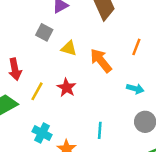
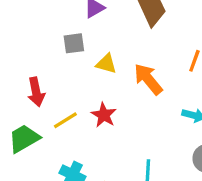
gray square: (44, 32) -> (74, 43), turned -35
yellow line: (37, 91) -> (65, 120), turned 30

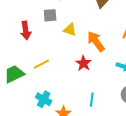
red arrow: (36, 92) -> (26, 31), moved
red star: (104, 115) -> (83, 63), moved

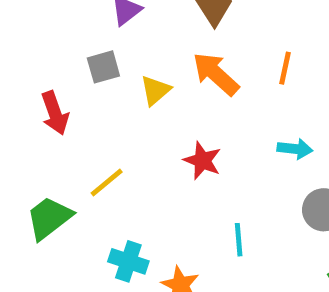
yellow triangle: (70, 30) -> (155, 90), turned -48
orange arrow: (96, 41) -> (216, 74), moved

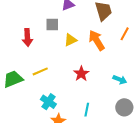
orange line: (285, 68) -> (125, 34), moved
cyan cross: (128, 261) -> (48, 102), moved

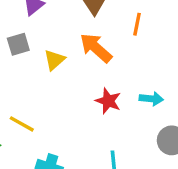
yellow line: (40, 71) -> (22, 124), turned 70
red star: (81, 74) -> (108, 101), moved

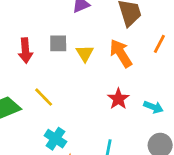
gray square: (18, 44) -> (58, 43), moved
yellow triangle: (54, 60) -> (85, 53), turned -36

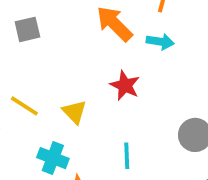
yellow triangle: (85, 53) -> (74, 112), moved
cyan arrow: (153, 107) -> (160, 42), moved

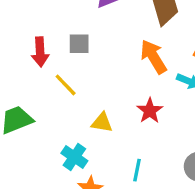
yellow line: (24, 106) -> (66, 85), moved
yellow triangle: (74, 112) -> (102, 123), turned -50

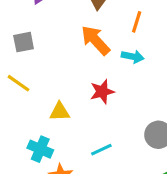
red star: (150, 111) -> (102, 92), turned 30
cyan line: (137, 170) -> (101, 150), turned 65

